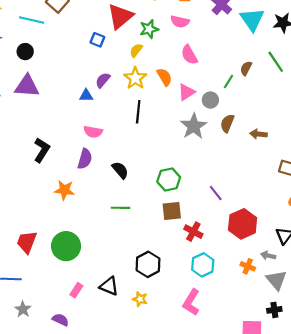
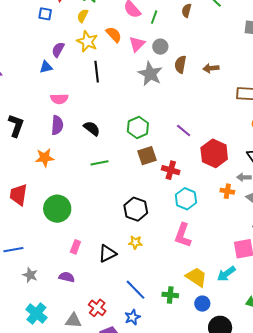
green line: (228, 81) -> (154, 17), moved
red trapezoid: (27, 242) -> (18, 195), moved
black triangle: (109, 286) -> (107, 253), moved, turned -36

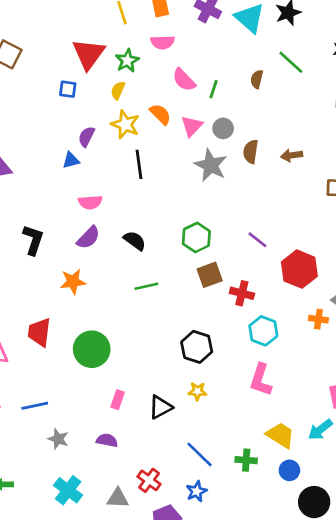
purple semicircle: (57, 125) -> (88, 238), turned 42

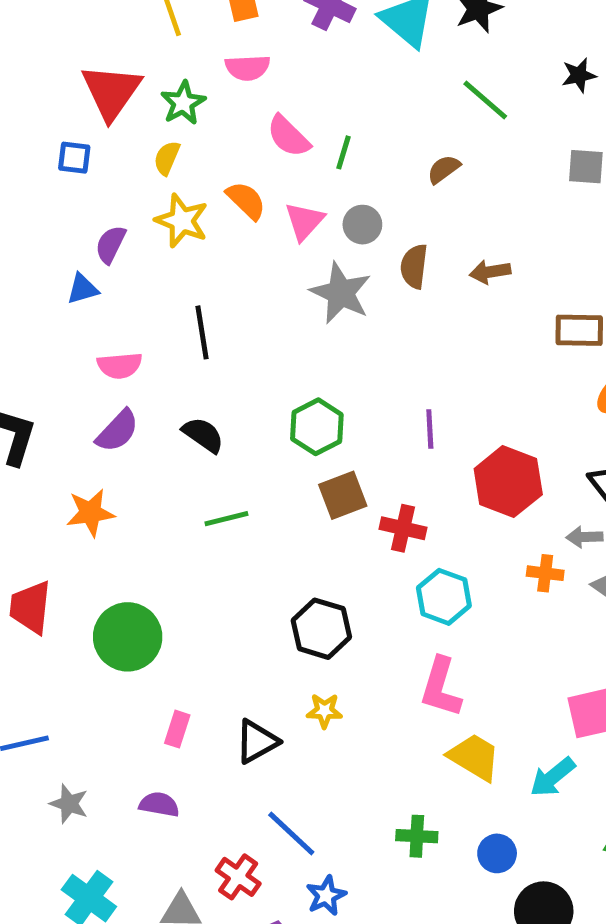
brown semicircle: (257, 79) -> (444, 169), moved, turned 42
black line: (139, 164) -> (202, 332), moved
purple line: (257, 240) -> (430, 429), turned 50
yellow trapezoid: (281, 435) -> (474, 757), moved
blue line: (199, 454) -> (291, 834), moved

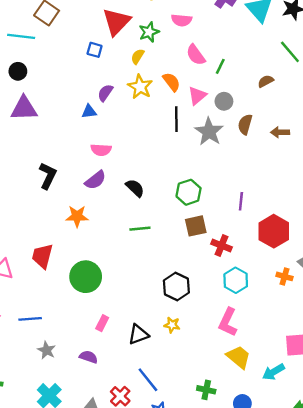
black line: (202, 332) -> (176, 119), moved

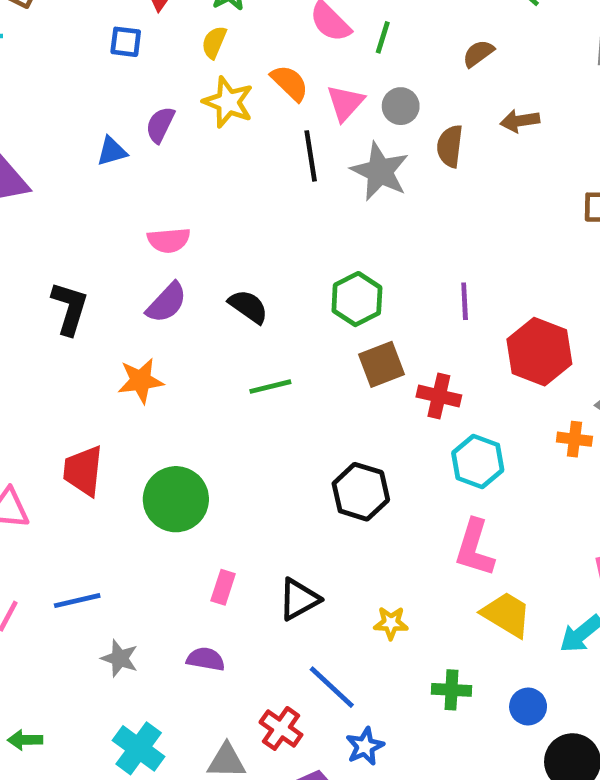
blue triangle: (89, 112) -> (112, 151), moved
brown arrow: (280, 132) -> (520, 121), moved
yellow star: (172, 325) -> (391, 623), moved

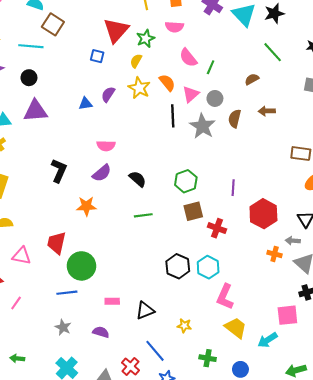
cyan hexagon: (478, 461) -> (208, 267), moved
green circle: (176, 499) -> (82, 266), moved
pink rectangle: (223, 587) -> (112, 301), turned 64
blue line: (77, 601) -> (67, 293), moved

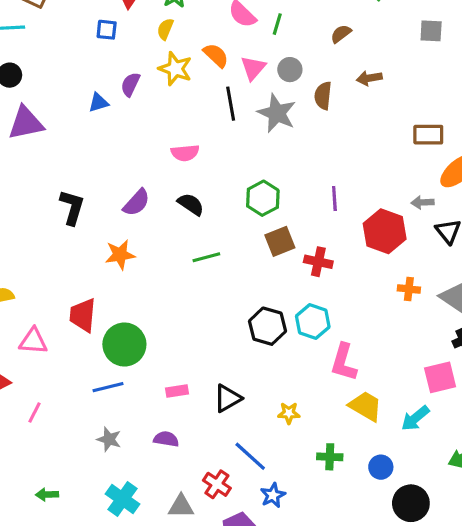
pink semicircle: (106, 146) -> (185, 153), moved
gray arrow: (293, 241) -> (423, 202), moved

